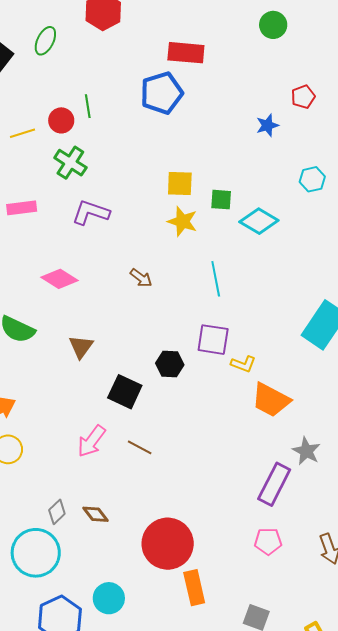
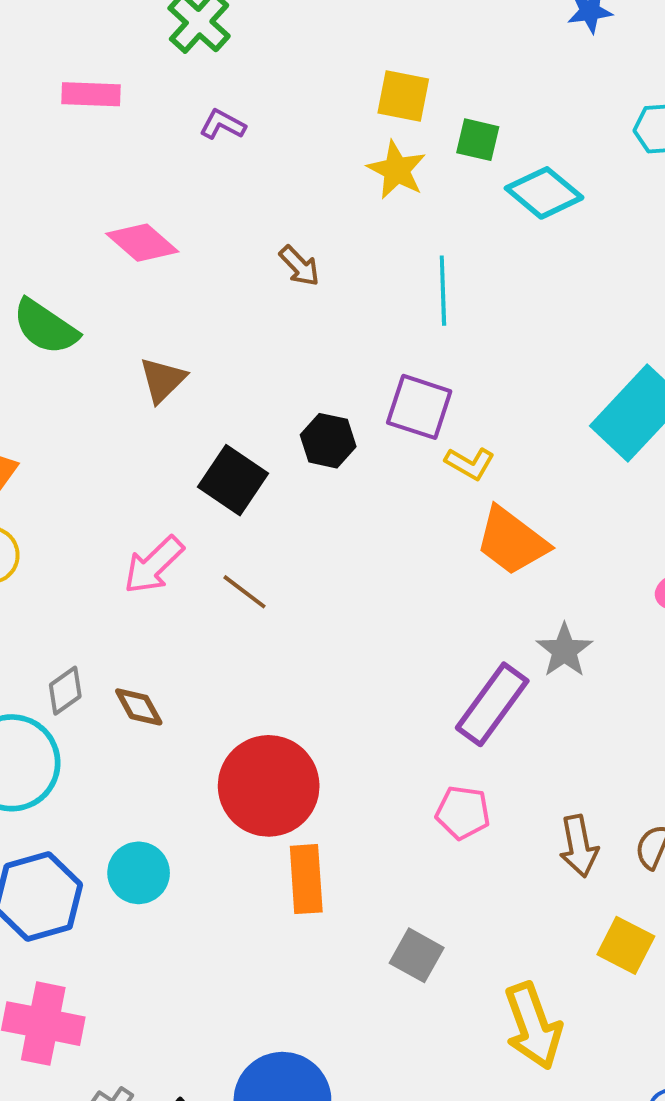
purple L-shape: (91, 213) -> (223, 125), size x0.6

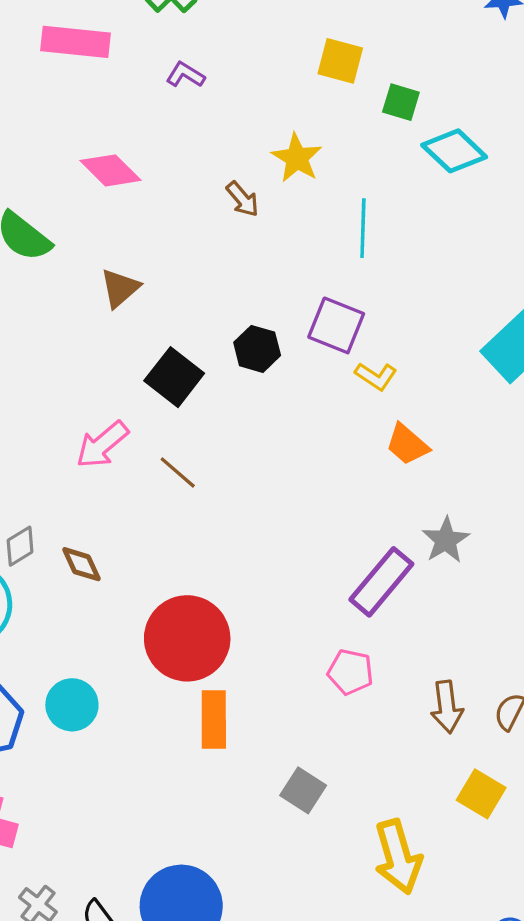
pink rectangle: (91, 94) -> (75, 42), size x1.4
yellow star: (397, 170) -> (297, 158), moved
orange trapezoid: (512, 541) -> (407, 444), size x0.7

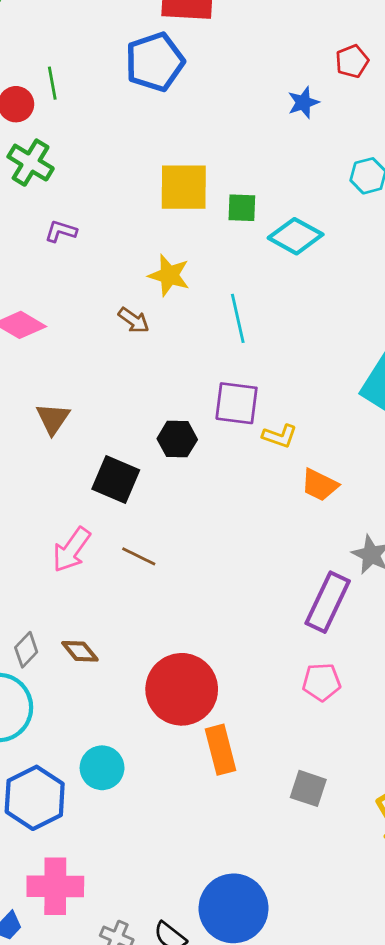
yellow square: (340, 61) -> (184, 187), size x1.4

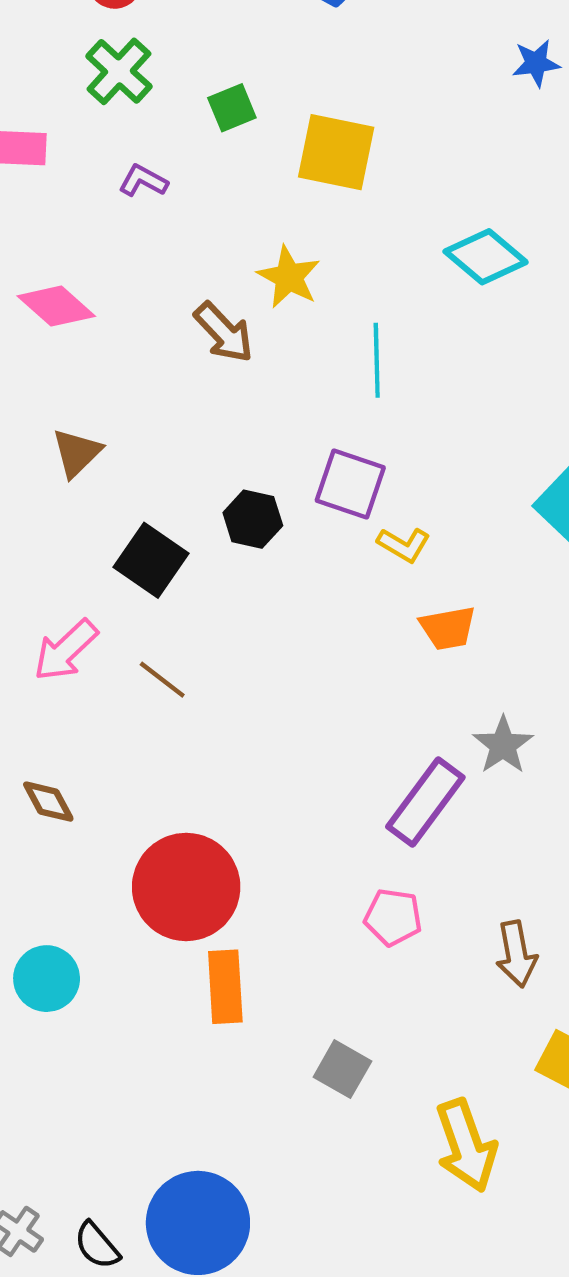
green square: (242, 208) -> (232, 108), moved, turned -36
brown arrow: (134, 320) -> (224, 332), size x1.4
orange trapezoid: (320, 485) -> (448, 628), turned -48

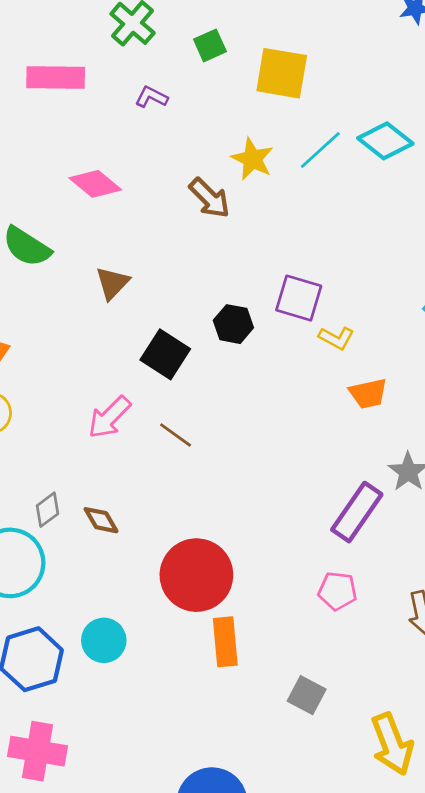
cyan line: (377, 360) -> (320, 150), moved, turned 51

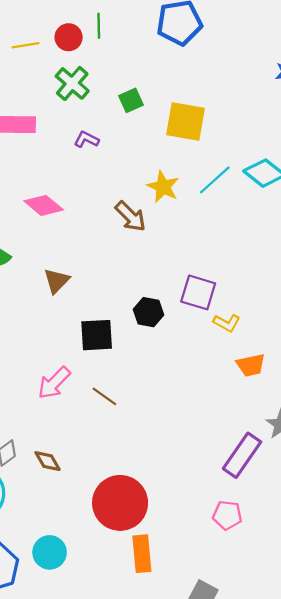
black square: (165, 354) -> (97, 335), turned -36

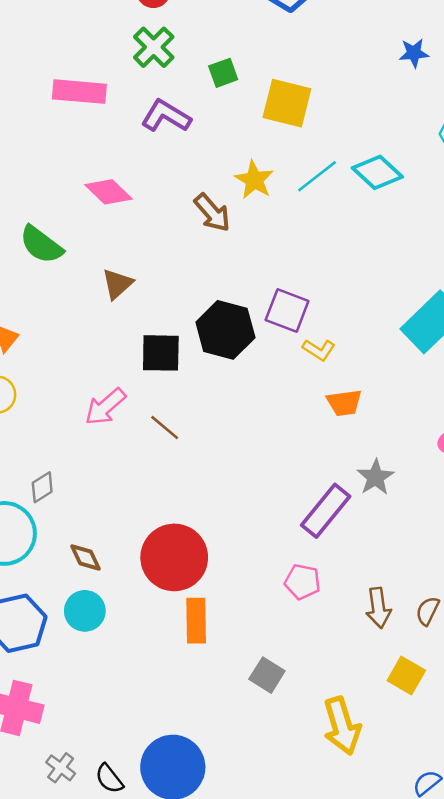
purple L-shape: (86, 139) -> (166, 116), size x1.6
black hexagon: (148, 312) -> (225, 330), size x1.6
brown diamond: (48, 461) -> (86, 558), moved

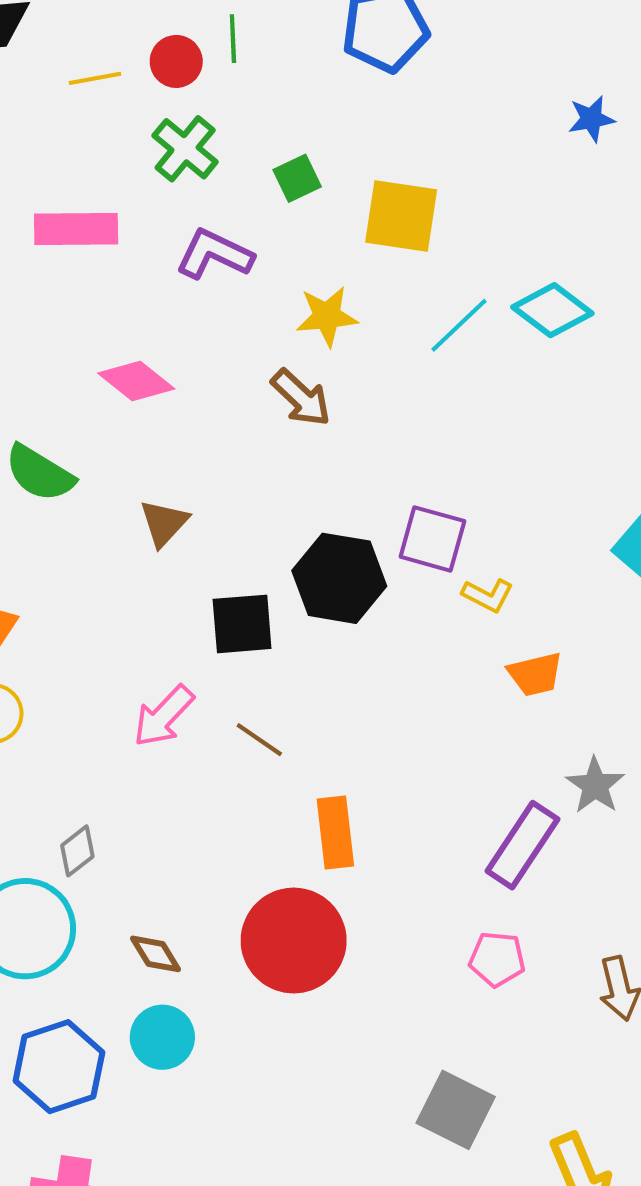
yellow star: (254, 180) -> (327, 316), moved, turned -30
orange rectangle: (196, 621) -> (335, 832), moved
gray square: (267, 675) -> (456, 1110), size x1.4

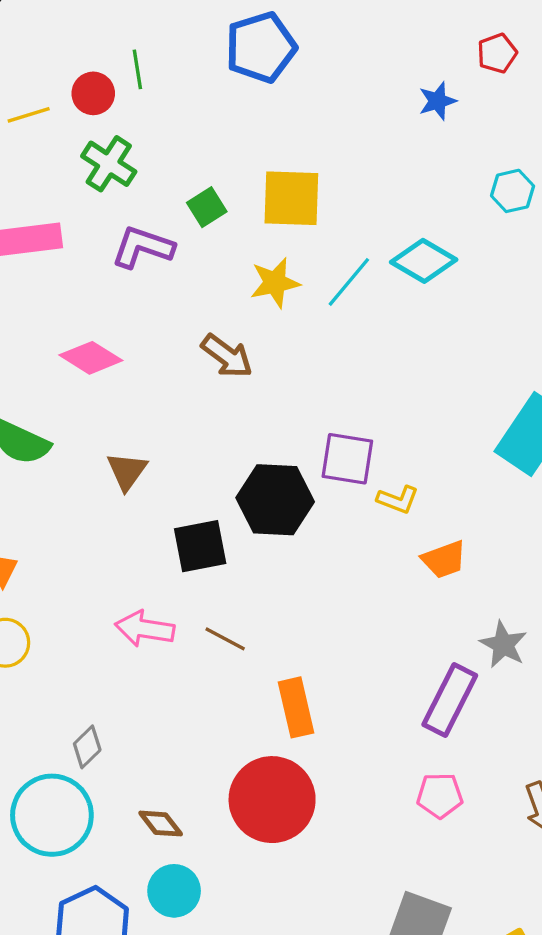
green square: (297, 178) -> (207, 207), moved
yellow star: (327, 316) -> (275, 283), moved
pink arrow: (164, 716) -> (145, 629), turned 62

